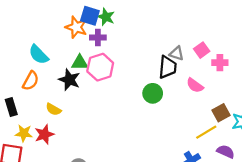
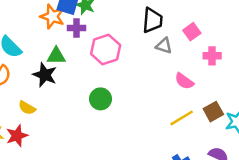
pink square: (202, 50) -> (192, 32), moved
pink hexagon: (100, 67) -> (106, 49), moved
black trapezoid: (167, 67) -> (152, 20), moved
green circle: (153, 93) -> (101, 99), moved
yellow line: (206, 132) -> (182, 118), moved

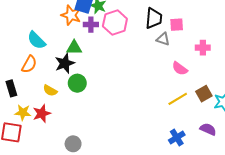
pink square: (192, 32) -> (177, 25), moved, turned 32
pink hexagon: (106, 49) -> (115, 22), moved
black star: (45, 75) -> (65, 63), turned 30
green circle: (101, 99) -> (77, 83), moved

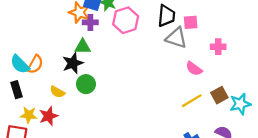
purple cross: (91, 25) -> (90, 22), moved
gray triangle: (163, 39) -> (176, 38), size x1.5
cyan semicircle: (36, 40) -> (20, 64), moved

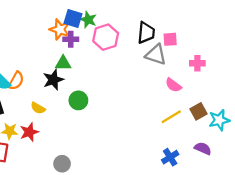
green circle: (86, 84) -> (78, 100), moved

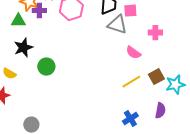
green triangle: (63, 63) -> (18, 21), moved
purple semicircle: (203, 148) -> (160, 111), turned 77

